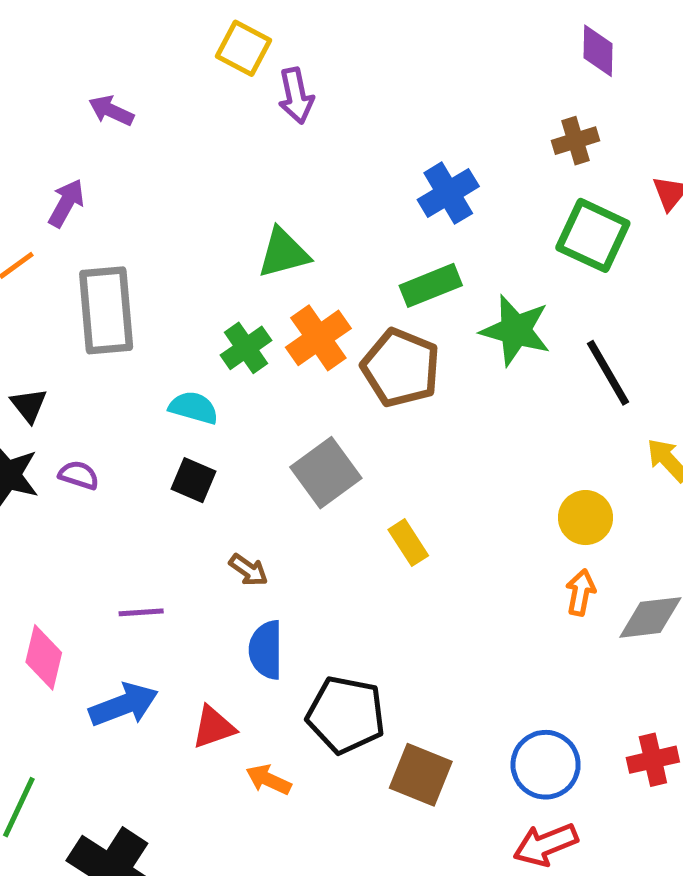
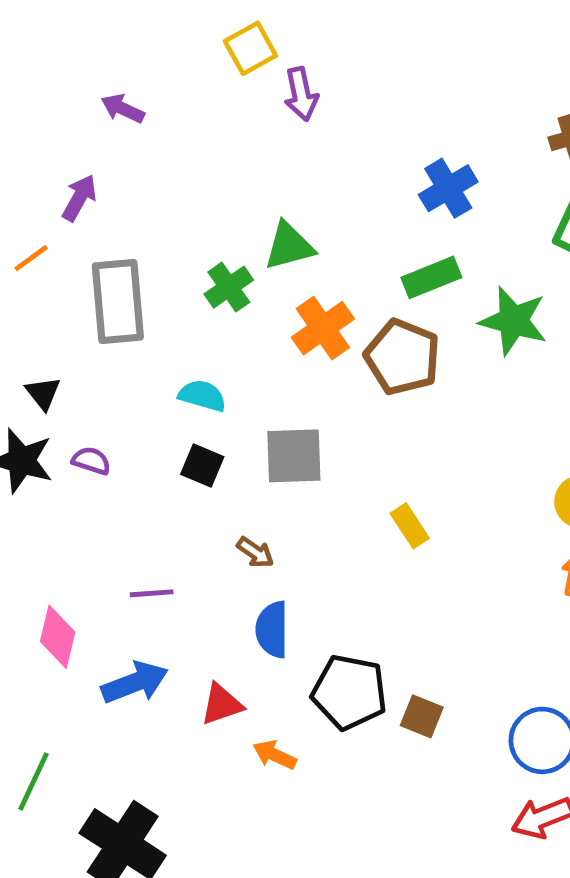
yellow square: (243, 48) -> (250, 48), turned 33
green cross: (246, 348) -> (229, 287), moved
gray square: (326, 473) -> (294, 456), moved, turned 34
brown square: (421, 775) -> (422, 716), moved, size x0.7

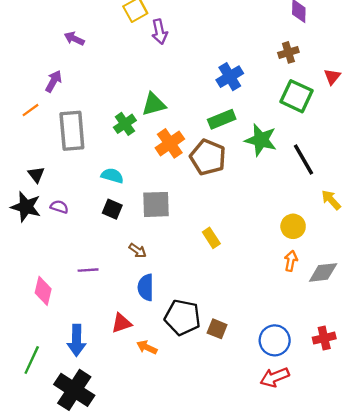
blue arrow: (135, 683) -> (77, 340), moved, turned 112

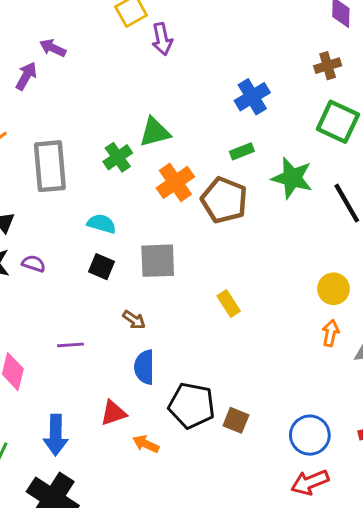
purple arrow: (54, 81) -> (26, 76), moved
green rectangle: (222, 119) -> (242, 151), size x0.7

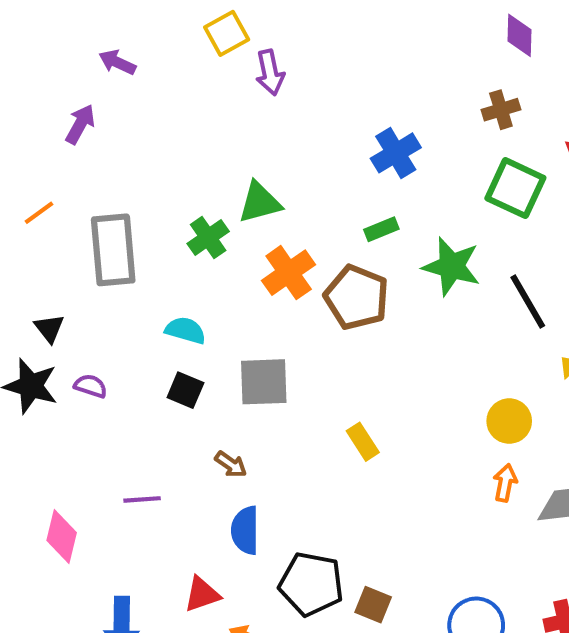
purple arrow: (53, 48) -> (117, 62), moved

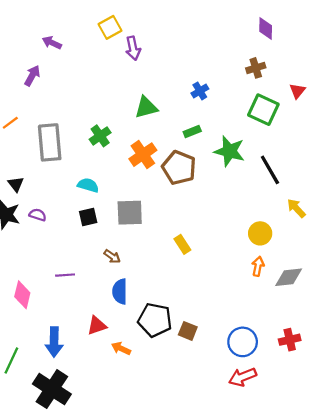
blue cross: (396, 153) -> (200, 91), size x0.7
green triangle: (260, 202) -> (146, 107), moved
black square: (185, 390) -> (88, 217), turned -36

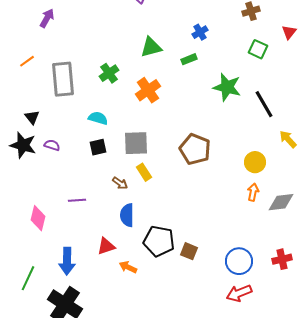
green square: (263, 110) -> (258, 49), size x0.7
green rectangle: (192, 132) -> (189, 59), moved
brown pentagon: (179, 168) -> (195, 149), moved
yellow rectangle: (182, 244) -> (144, 172), moved

